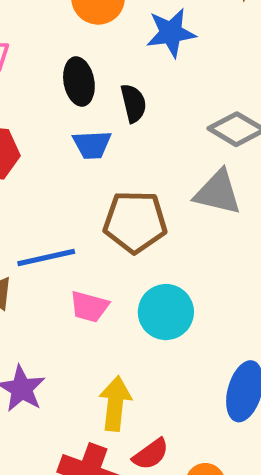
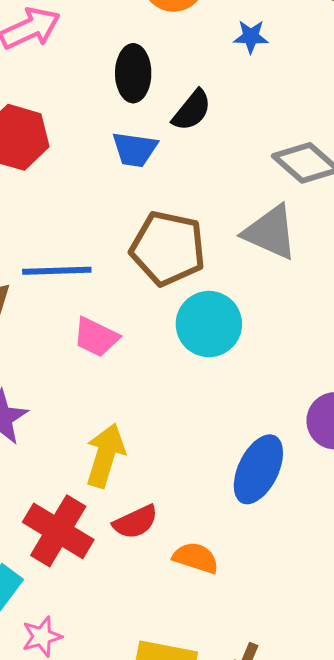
blue star: (171, 33) -> (251, 37), size x0.6
black semicircle: (133, 103) -> (192, 110), turned 42
cyan circle: (166, 312) -> (209, 324), moved

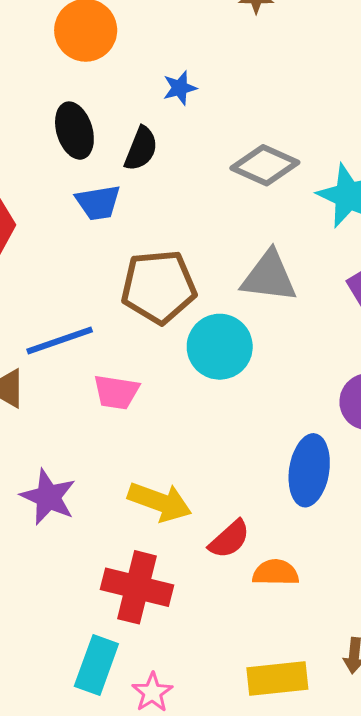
blue star: (251, 37) -> (180, 88), moved
gray triangle: (270, 232) -> (269, 277), moved
yellow arrow: (105, 455) -> (160, 502), turned 110
red semicircle: (135, 522) -> (229, 539), moved

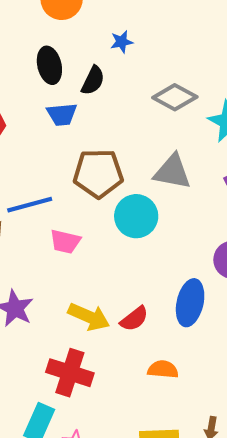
red semicircle: (229, 539) -> (134, 319), moved

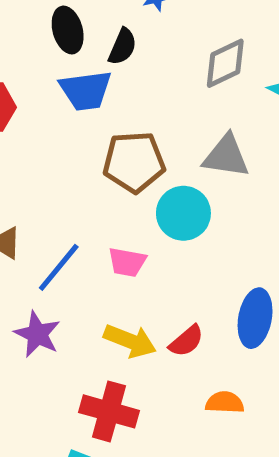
gray diamond: (175, 97) -> (225, 63), turned -51
blue trapezoid: (62, 114) -> (86, 90), size x1.4
blue line: (30, 205) -> (59, 267), moved, turned -33
pink trapezoid: (65, 242) -> (127, 262), moved

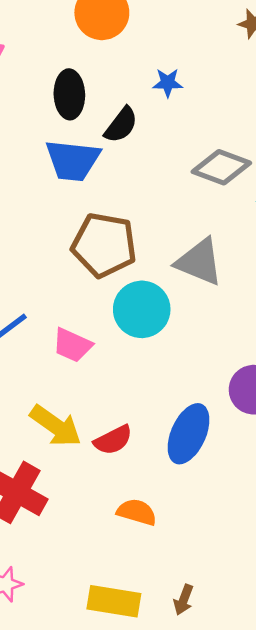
gray diamond: (225, 63) -> (221, 167), turned 32

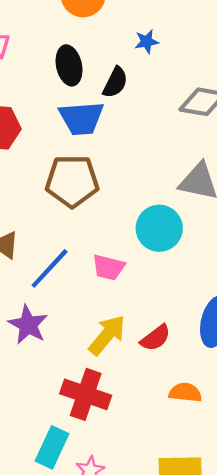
brown pentagon: (104, 245) -> (72, 181), moved
yellow arrow: (56, 426) -> (107, 335), turned -75

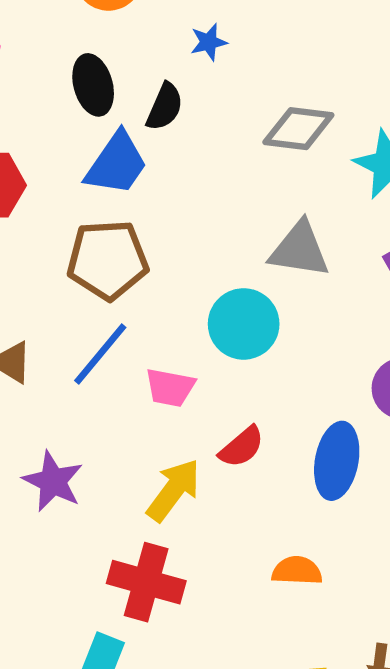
blue trapezoid: (81, 118) -> (116, 164), turned -48
blue line: (50, 268) -> (100, 354), moved
red semicircle: (155, 338) -> (242, 447), moved

